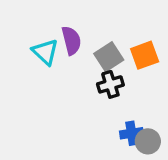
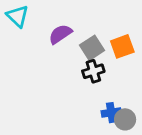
purple semicircle: (71, 40) -> (60, 34), turned -110
cyan triangle: (45, 52) -> (18, 16), moved

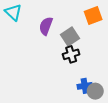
purple semicircle: (60, 34) -> (46, 26), turned -36
orange square: (122, 46) -> (93, 15), moved

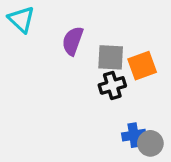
orange square: (93, 15) -> (142, 66), moved
gray square: (70, 37) -> (111, 57), turned 36

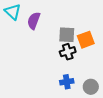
purple semicircle: (73, 41) -> (34, 21), moved
blue cross: (134, 135) -> (67, 82), moved

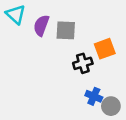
gray square: (67, 35) -> (66, 30), moved
blue cross: (67, 82) -> (94, 96), moved, turned 32

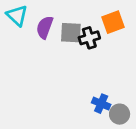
orange square: (105, 49) -> (113, 22), moved
black cross: (83, 63) -> (89, 38), moved

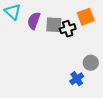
blue cross: (101, 104) -> (77, 79), turned 32
gray circle: (120, 114) -> (91, 63), moved

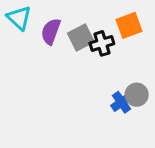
gray square: (54, 25) -> (81, 37), turned -30
blue cross: (77, 79) -> (122, 102), moved

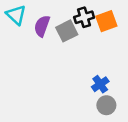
black cross: (102, 43) -> (84, 17), moved
gray circle: (137, 95) -> (106, 105), moved

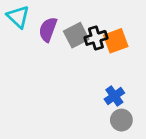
black cross: (84, 17) -> (96, 38), moved
orange square: (106, 21) -> (116, 41), moved

